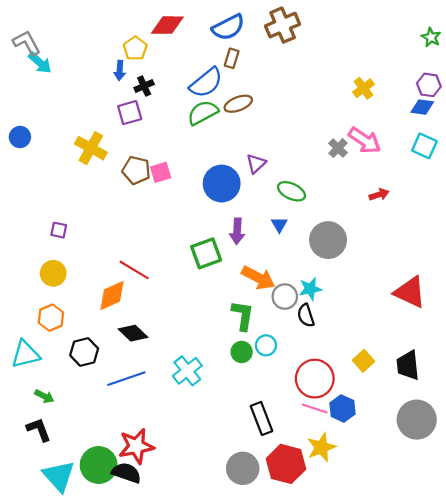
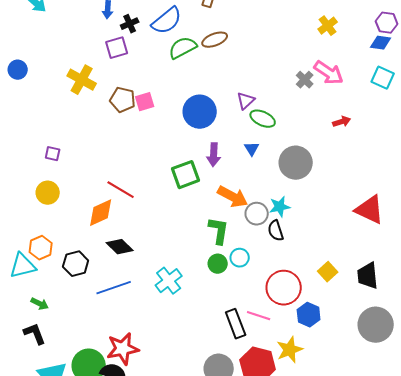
blue semicircle: (206, 83) -> (167, 21), moved
purple triangle: (256, 164) -> (246, 101), moved
orange hexagon: (51, 318) -> (41, 248), moved
pink line: (315, 408) -> (259, 316), moved

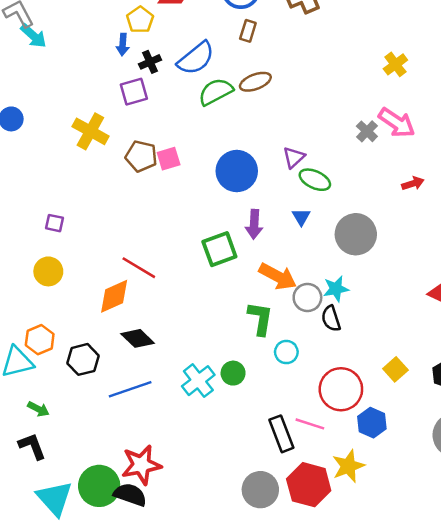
green circle: (218, 264) -> (233, 373), moved

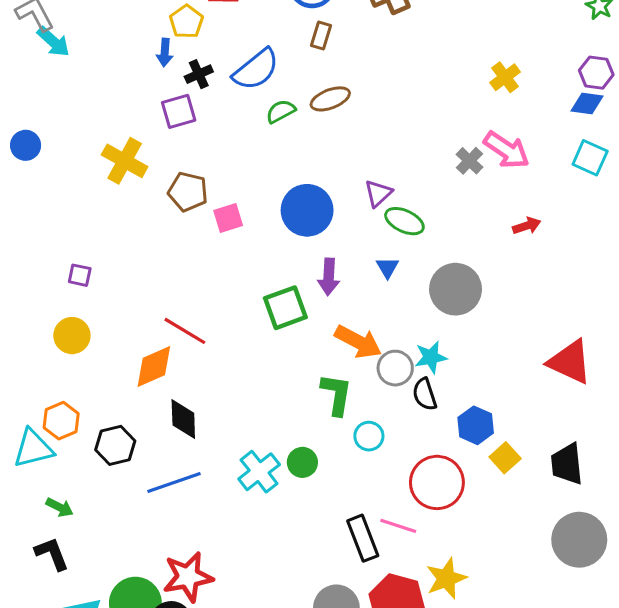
green semicircle: (216, 92) -> (281, 111), size x0.7
pink square: (169, 159) -> (228, 218), moved
black diamond: (138, 338) -> (183, 419), turned 44
blue hexagon: (372, 423) -> (476, 425), moved

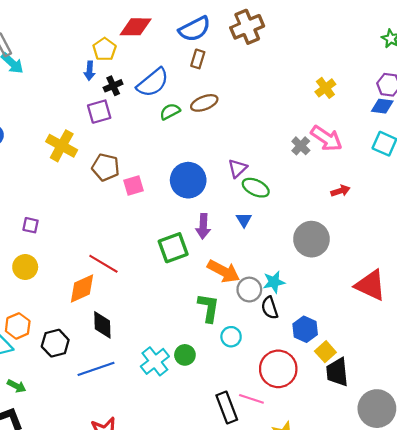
gray circle: (456, 289) -> (311, 239), moved
black trapezoid: (567, 464) -> (337, 372), moved

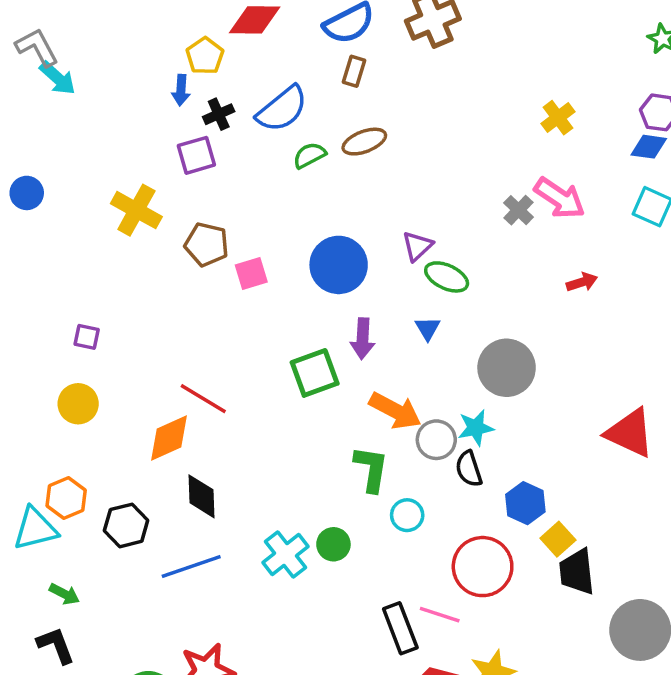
gray circle: (311, 239) -> (507, 368), moved

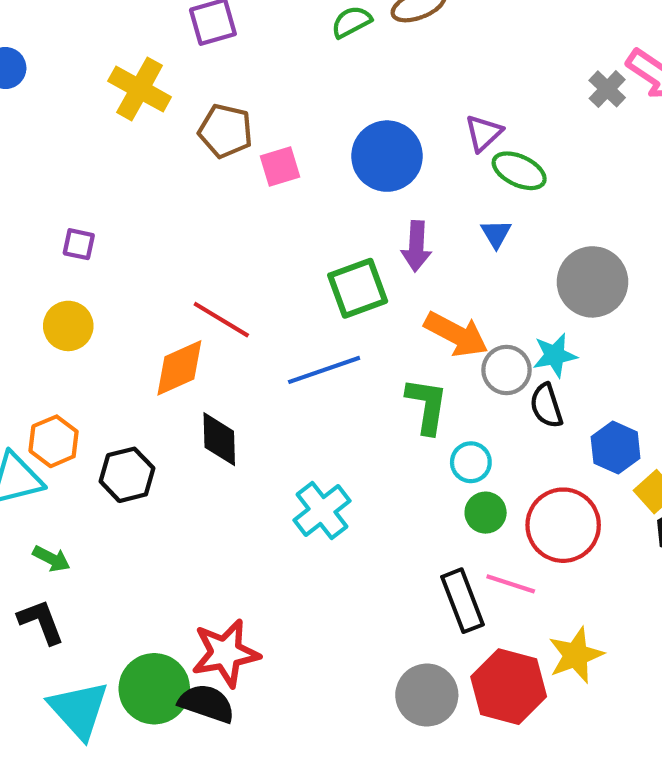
green circle: (333, 544) -> (486, 513), moved
blue line: (191, 567) -> (324, 370), moved

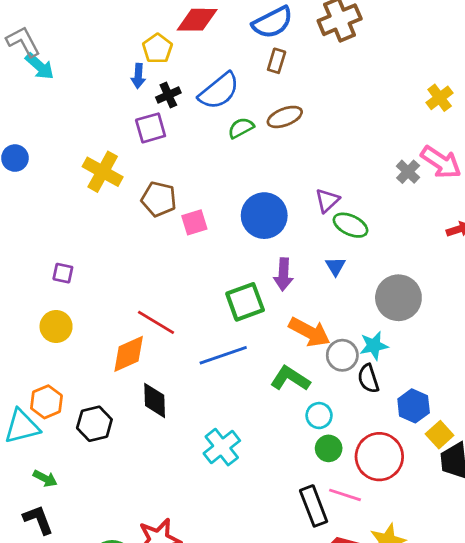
green L-shape: (427, 406) -> (290, 379), turned -66

